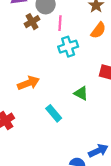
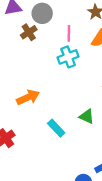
pink line: (60, 23) -> (69, 33), moved
green triangle: (81, 93) -> (87, 116), moved

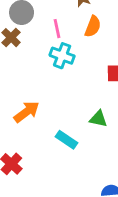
cyan cross: (68, 57) -> (62, 56), turned -36

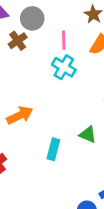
cyan rectangle: (66, 140) -> (53, 149), turned 60

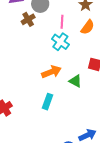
orange arrow: (20, 115) -> (51, 72), moved
green triangle: (88, 135) -> (75, 81), moved

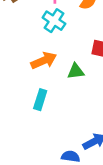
green triangle: (75, 81) -> (76, 71), turned -32

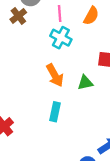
orange arrow: (44, 61) -> (55, 75), turned 90

